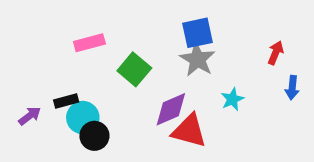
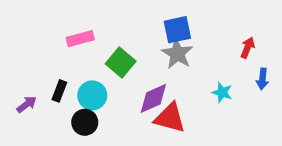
cyan star: (232, 99) -> (222, 92), moved, turned -30
black rectangle: (66, 101) -> (59, 91), turned -54
cyan circle: (83, 118) -> (92, 95), moved

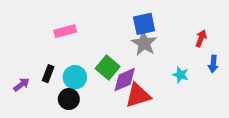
green square: (121, 63) -> (108, 67), moved
red triangle: (170, 118) -> (138, 95), turned -32

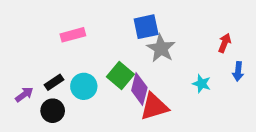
blue square: (144, 24) -> (146, 27), moved
black rectangle: (48, 74) -> (54, 82), turned 35
purple diamond: (125, 80) -> (139, 89), turned -52
black circle: (69, 99) -> (53, 111), moved

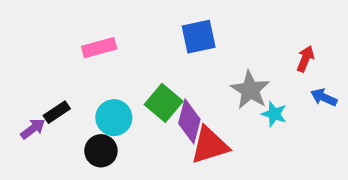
gray star: (161, 48) -> (250, 90), moved
blue arrow: (238, 71) -> (324, 97), turned 108
black rectangle: (54, 82) -> (57, 112), moved
black circle: (53, 111) -> (101, 151), moved

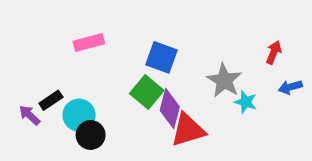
blue square: (199, 37) -> (162, 57), moved, turned 32
blue arrow: (324, 97) -> (290, 87), turned -40
cyan circle: (114, 118) -> (79, 115), moved
purple arrow: (33, 129) -> (30, 115), turned -100

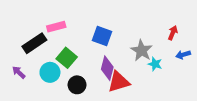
green square: (147, 92) -> (67, 58), moved
black rectangle: (51, 100) -> (34, 43), moved, size x1.6
black circle: (91, 135) -> (77, 85), moved

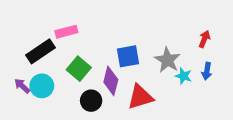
blue square: (102, 36) -> (128, 56), moved, turned -30
blue arrow: (183, 55) -> (207, 71), moved, turned -64
purple diamond: (107, 68) -> (111, 81), moved
cyan circle: (50, 72) -> (42, 86), moved

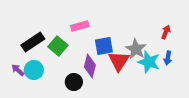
pink rectangle: (66, 32) -> (80, 26), moved
green square: (79, 69) -> (58, 46), moved
cyan star: (183, 76) -> (149, 62), size x1.6
red triangle: (140, 97) -> (119, 61), moved, turned -40

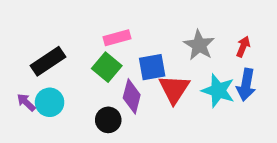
green square: (58, 46) -> (107, 67), moved
gray star: (136, 49) -> (199, 45), moved
blue arrow: (168, 58) -> (246, 85), size x1.5

